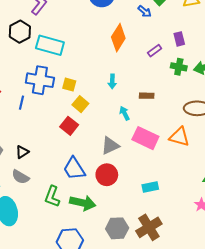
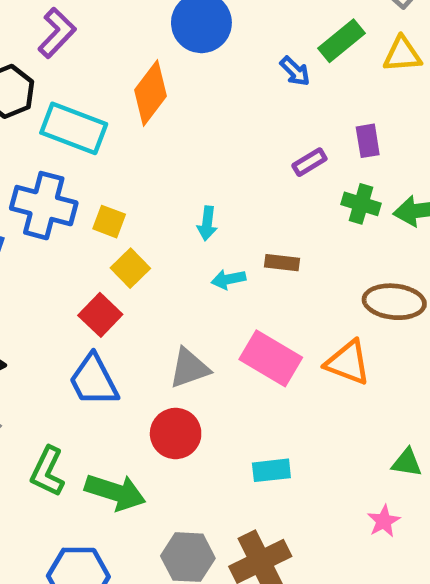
orange diamond: (118, 38) -> (150, 93), moved
cyan arrow: (125, 113) -> (228, 279), moved, turned -80
blue trapezoid: (74, 169) -> (94, 380), moved

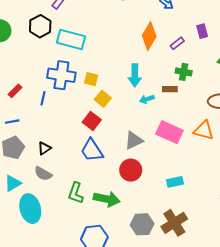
orange diamond: (150, 93) -> (149, 36), moved
green cross: (361, 204) -> (184, 72), moved
cyan arrow: (207, 223) -> (135, 75), size x1.5

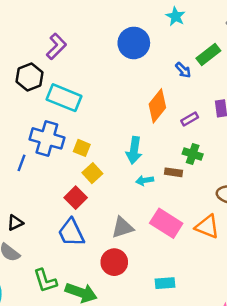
green L-shape: (76, 193) -> (45, 281), turned -45

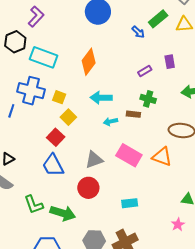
orange diamond: (157, 106) -> (89, 62), moved
cyan arrow: (134, 150) -> (101, 98), turned 85

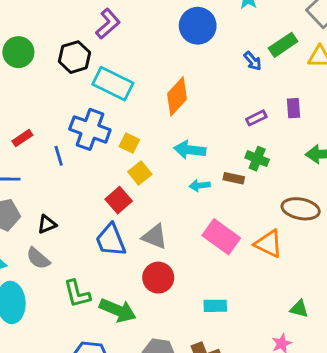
blue line: (11, 111) -> (59, 156), turned -40
gray triangle: (94, 160) -> (155, 237), moved, turned 36

